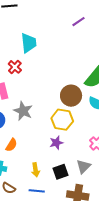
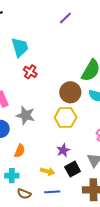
red cross: (15, 67) -> (30, 72), moved
purple star: (56, 143) -> (63, 150), moved
yellow arrow: (36, 170) -> (48, 171), turned -56

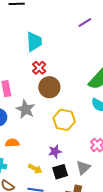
brown circle: (70, 92) -> (49, 87), moved
orange semicircle: (20, 151) -> (12, 143), turned -128

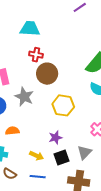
cyan trapezoid: (34, 42) -> (30, 29), turned -80
red cross: (39, 68) -> (36, 55), turned -32

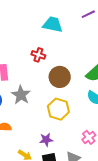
cyan trapezoid: (30, 29) -> (53, 25), moved
brown circle: (47, 74) -> (60, 77), moved

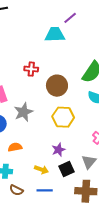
cyan trapezoid: (53, 25) -> (55, 35), moved
gray star: (21, 95) -> (24, 112), turned 30

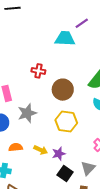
black square: (66, 169) -> (65, 174), turned -35
yellow arrow: (41, 170) -> (41, 150), moved

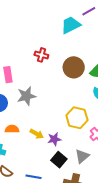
cyan trapezoid: (65, 38) -> (71, 25), turned -35
brown circle: (63, 90) -> (74, 67), moved
yellow hexagon: (66, 121) -> (77, 118), moved

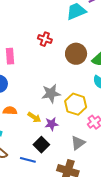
gray star: (26, 96) -> (51, 93), moved
black square: (59, 160) -> (41, 145), moved

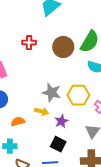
gray star: (51, 93) -> (52, 93), turned -30
yellow arrow: (34, 117) -> (42, 111), moved

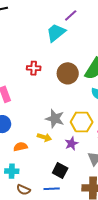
purple star: (61, 121) -> (71, 144), moved

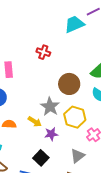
brown circle: (68, 73) -> (69, 84), moved
purple star: (71, 144) -> (51, 134), moved

